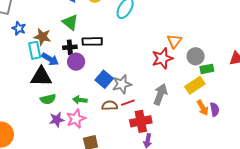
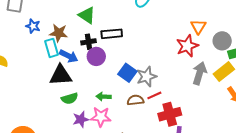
gray arrow: (160, 94) -> (200, 73), moved
pink star: (76, 119) -> (101, 117), turned 30

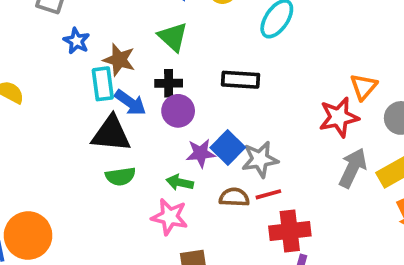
black rectangle: (112, 34) -> (240, 80), moved
purple star: (81, 119) -> (201, 153), moved

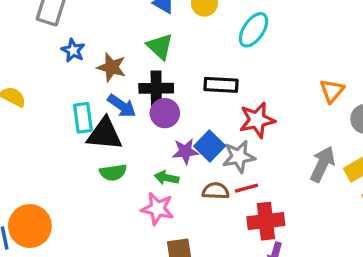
black cross: (169, 83) -> (156, 88), size x1.4
cyan rectangle: (103, 84) -> (83, 118), moved
red star: (339, 117) -> (257, 120), moved

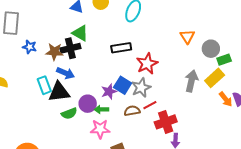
black cross: (156, 88) -> (70, 48), moved
purple circle: (165, 113) -> (88, 104), moved

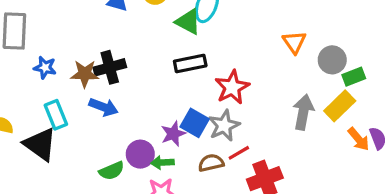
green triangle: (80, 33) -> (188, 22), moved
cyan rectangle: (44, 85) -> (56, 115), moved
black triangle: (59, 92) -> (40, 144), moved, turned 45

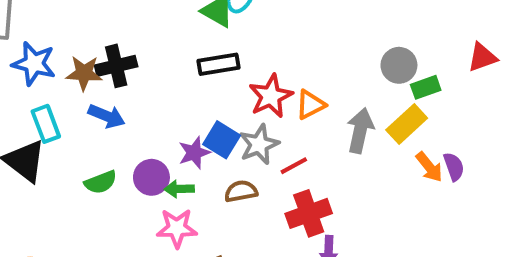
orange triangle: (294, 42) -> (310, 105), moved, turned 35
blue star: (45, 68) -> (34, 64), size x1.5
red line: (239, 153) -> (294, 166), moved
green semicircle: (112, 171) -> (101, 182), moved

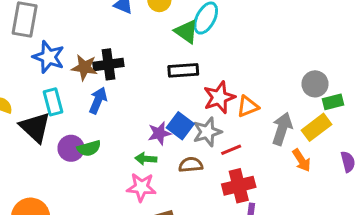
blue arrow: (107, 116) -> (98, 100), turned -95
orange arrow: (429, 167) -> (302, 160), moved
purple circle: (151, 177) -> (71, 148), moved

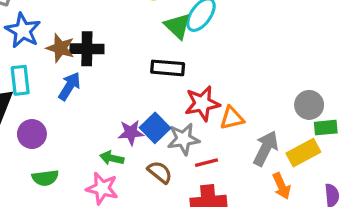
green semicircle: (89, 148) -> (45, 178), moved
brown semicircle: (191, 165) -> (160, 172), turned 35

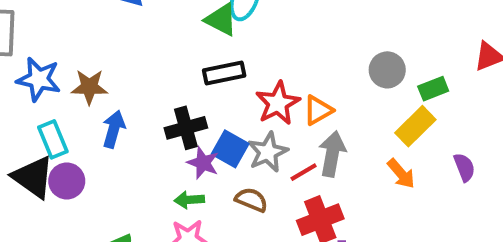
black cross: (87, 49) -> (186, 128), moved
gray circle: (309, 105) -> (387, 70), moved
purple star: (131, 133) -> (203, 163), turned -30
purple circle: (32, 134) -> (67, 181), moved
gray arrow: (266, 148) -> (332, 154), moved

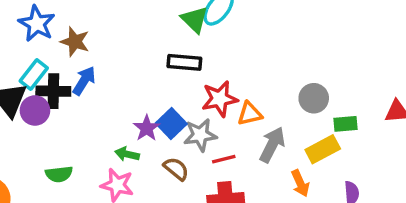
black cross: (186, 128) -> (53, 91), moved
cyan rectangle: (53, 139) -> (34, 74), turned 44
gray arrow: (332, 154) -> (272, 145), moved

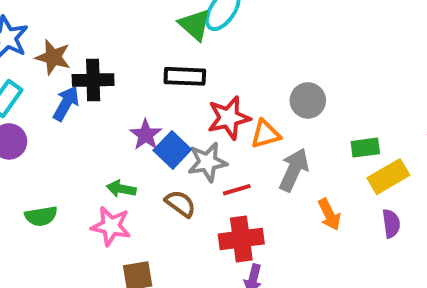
black cross: (53, 91) -> (93, 80), moved
gray circle: (314, 98) -> (308, 100), moved
green rectangle: (346, 124) -> (365, 148), moved
purple star: (147, 128) -> (146, 135), moved
yellow rectangle: (323, 149) -> (388, 177), moved

